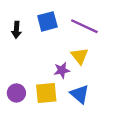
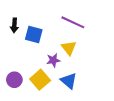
blue square: (47, 21) -> (34, 35), moved, turned 30
yellow square: (46, 93) -> (40, 80), turned -36

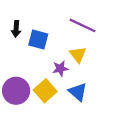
purple circle: (14, 80) -> (16, 91), size x1.5

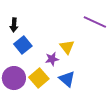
purple line: (82, 25) -> (95, 22), moved
blue square: (38, 39) -> (23, 45), moved, turned 36

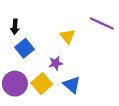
yellow triangle: (67, 47) -> (67, 36), moved

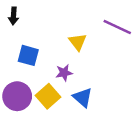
black arrow: (15, 27) -> (13, 16), moved
blue square: (25, 48) -> (28, 55), turned -36

